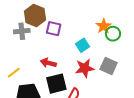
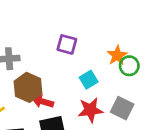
brown hexagon: (35, 15) -> (28, 87), moved
purple square: (54, 29) -> (67, 44), moved

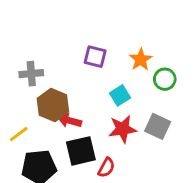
orange star: (117, 55) -> (141, 60), moved

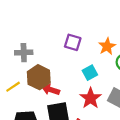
red star: (123, 129) -> (90, 98), turned -30
yellow line: (19, 134) -> (13, 87), moved

